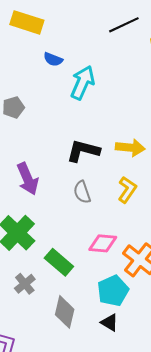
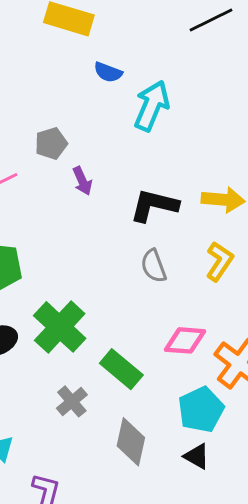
purple arrow: (28, 179) -> (82, 181), moved, size x0.6

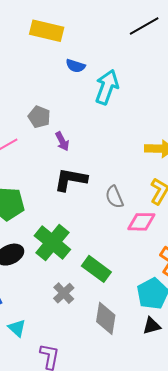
gray pentagon: (51, 143) -> (39, 117), turned -30
black L-shape: (154, 205) -> (71, 180), moved
pink diamond: (185, 340) -> (141, 222), moved
black triangle: (197, 456) -> (152, 326), turned -42

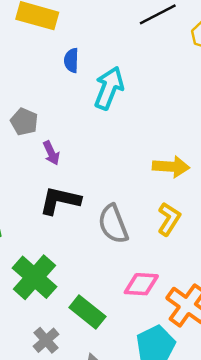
blue semicircle: (76, 66) -> (71, 60), turned 72
gray semicircle: (114, 197) -> (113, 224), size x1.4
pink diamond: (141, 222) -> (141, 284), moved

